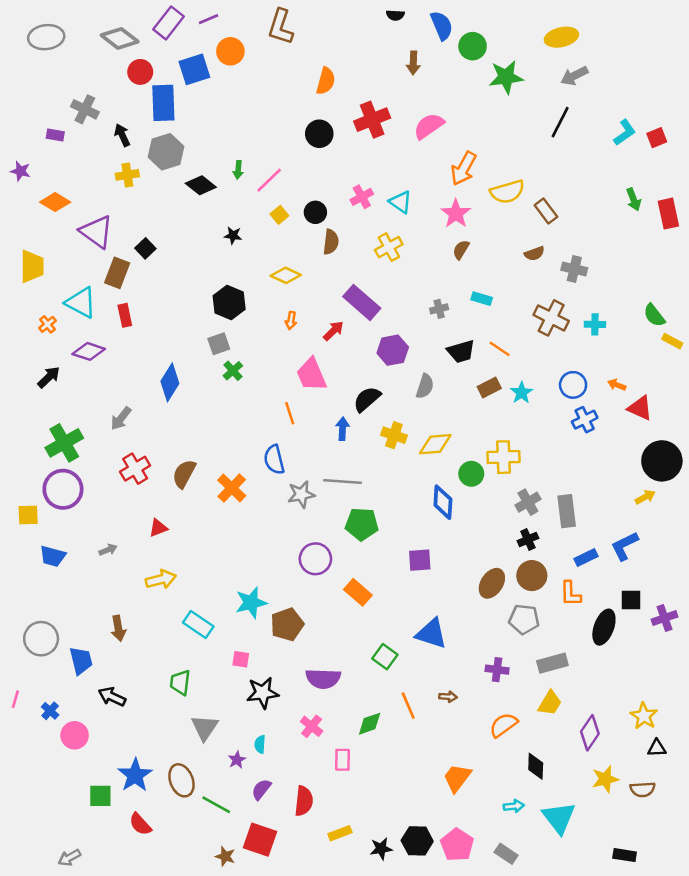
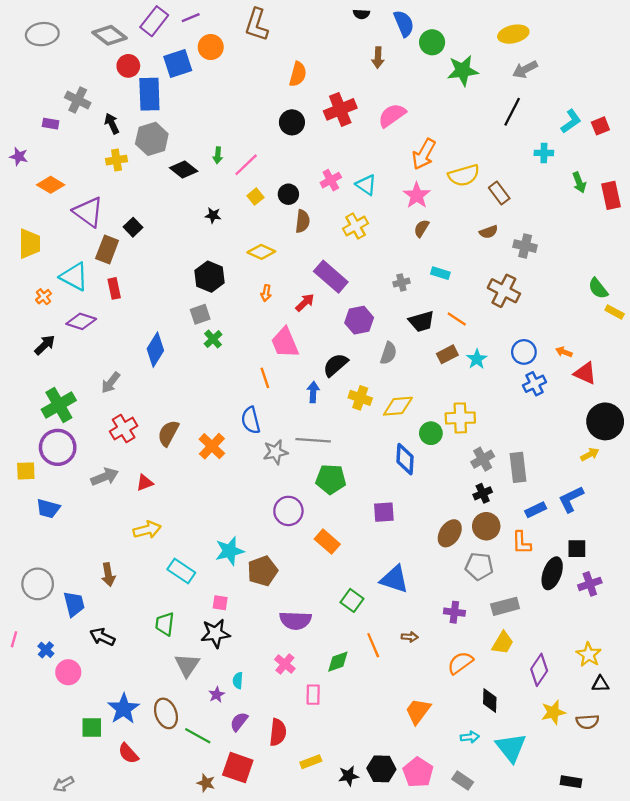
cyan cross: (595, 324) -> (544, 153), moved
gray arrow: (108, 550) -> (105, 477), moved, size x1.6
purple cross: (664, 618) -> (590, 584), moved
black star: (263, 693) -> (215, 633), moved

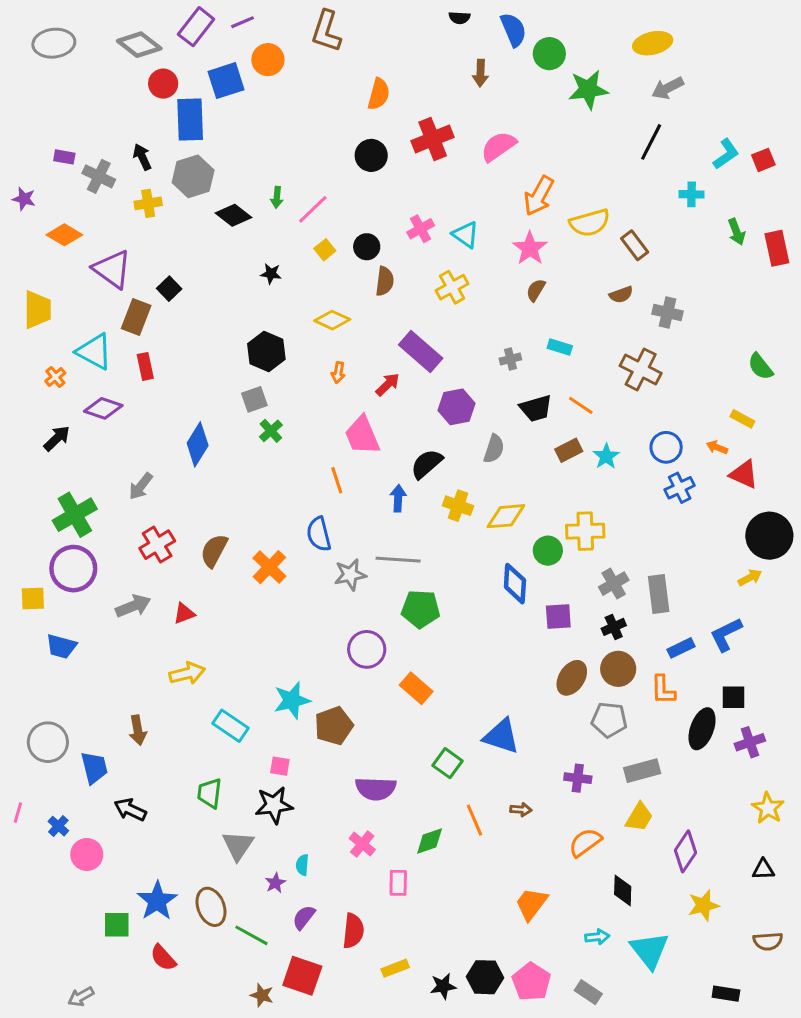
gray cross: (78, 100) -> (99, 176), moved
yellow rectangle: (615, 312) -> (742, 419), moved
purple square: (384, 512) -> (558, 616), moved
yellow star: (589, 655) -> (768, 808), moved
brown semicircle: (587, 722) -> (768, 941), moved

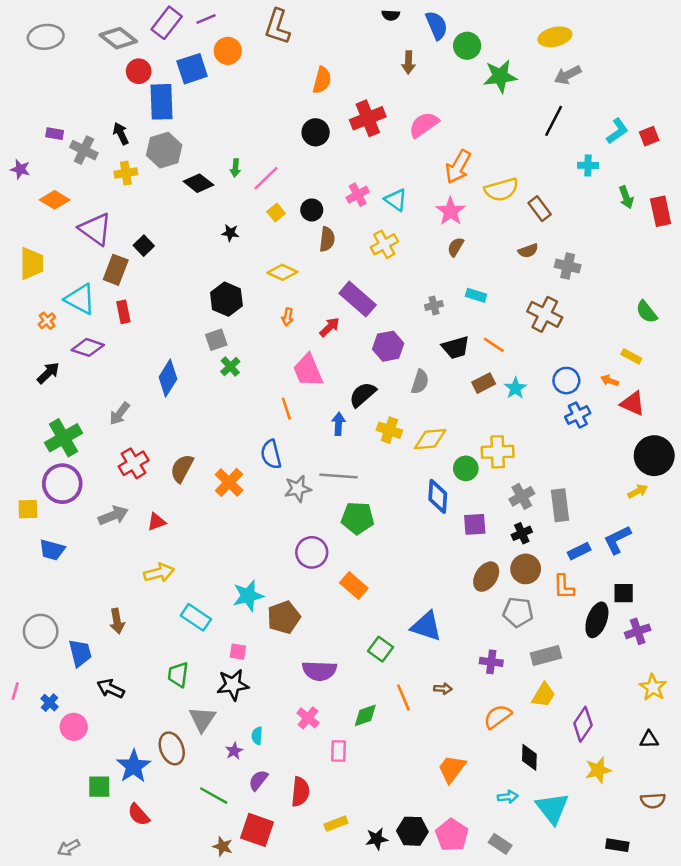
brown ellipse: (211, 907) -> (172, 748), moved

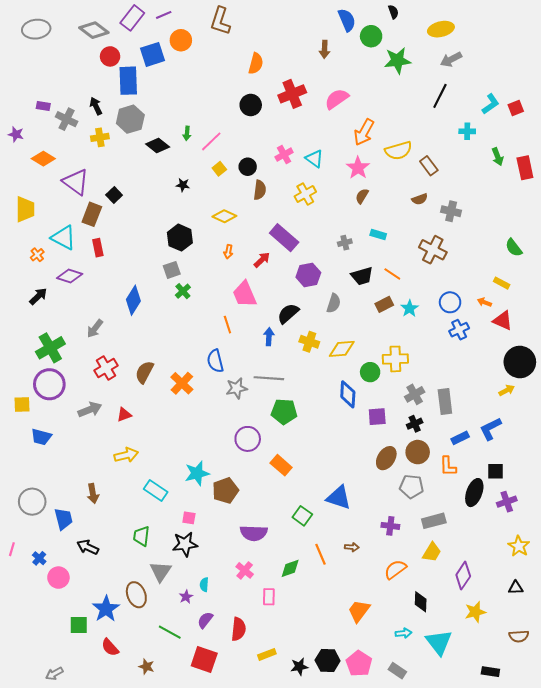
black semicircle: (391, 15) -> (393, 12), moved, turned -112
brown star: (223, 846) -> (146, 667), moved

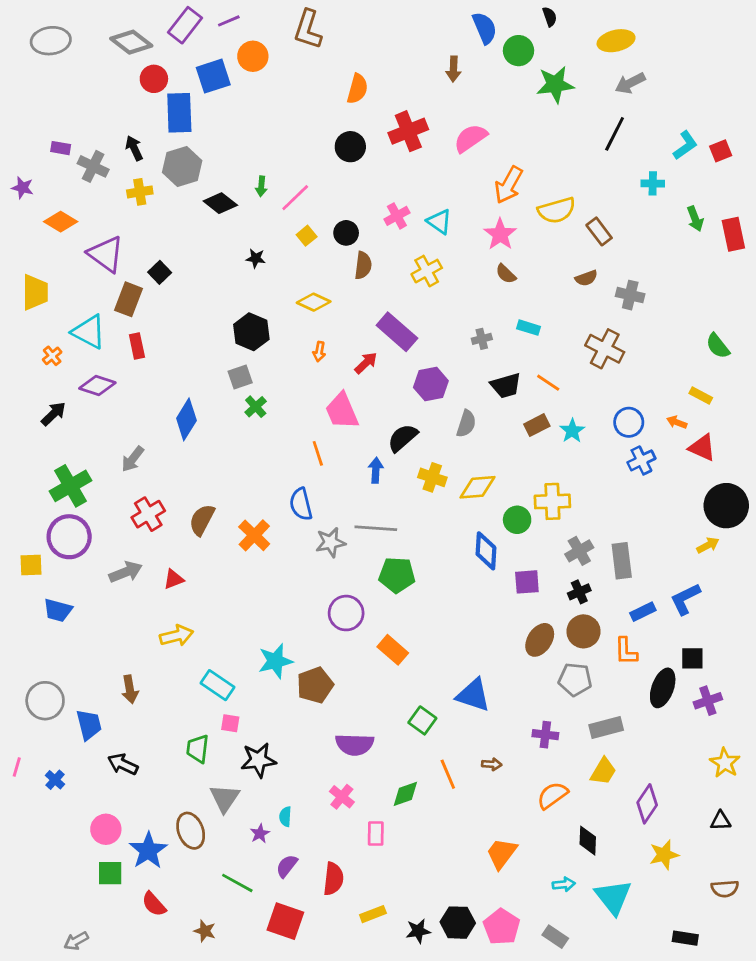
brown semicircle: (362, 196) -> (506, 274), turned -77
pink square: (189, 518) -> (230, 723), moved
pink circle: (58, 578) -> (106, 829), moved

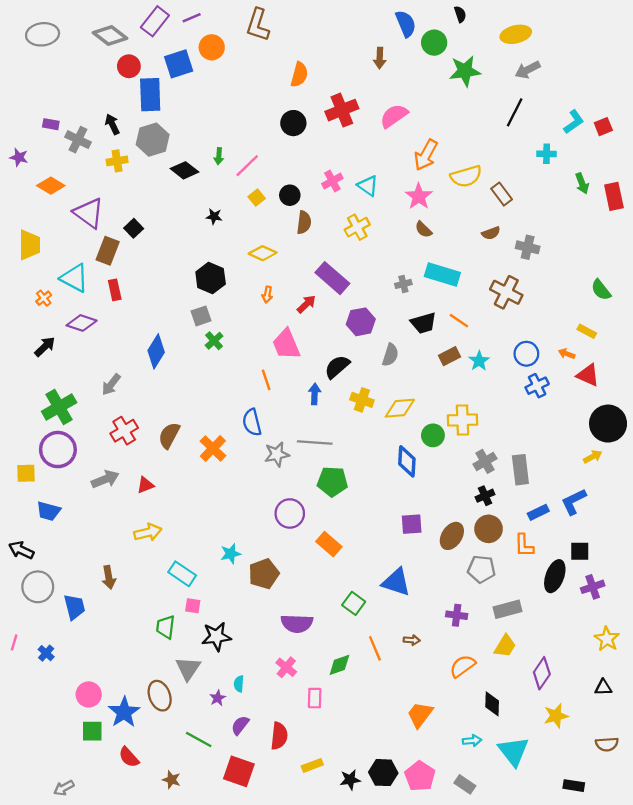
cyan rectangle: (528, 328) -> (442, 274), size x1.8
purple square: (527, 582) -> (412, 524), moved
cyan star: (275, 661) -> (231, 554), size x0.7
black arrow: (123, 764) -> (21, 550), moved

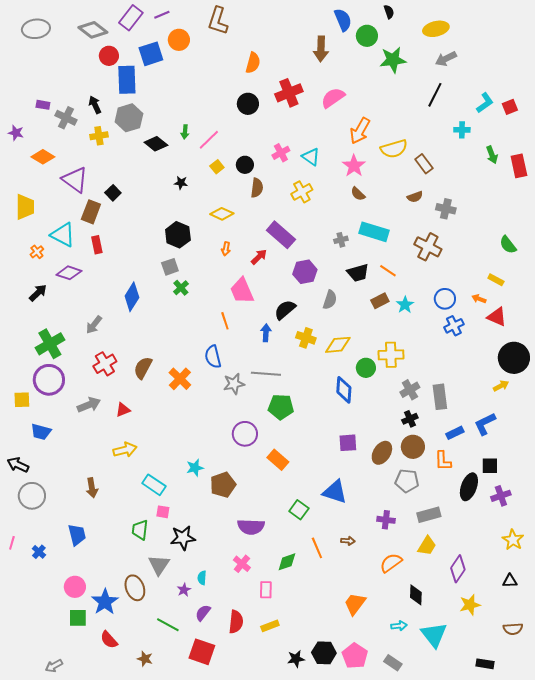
brown arrow: (380, 58) -> (321, 49), size x1.4
blue trapezoid: (74, 607) -> (77, 535), moved
yellow rectangle: (312, 765) -> (270, 626), moved

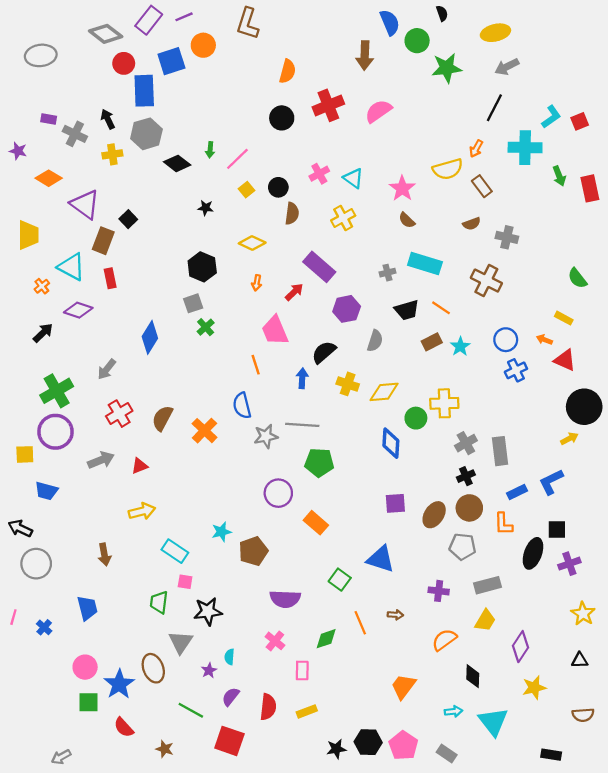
gray ellipse: (36, 29) -> (41, 55), moved
cyan cross: (462, 130) -> (525, 148), size x1.8
orange arrow: (360, 131) -> (476, 149), moved, size x0.6

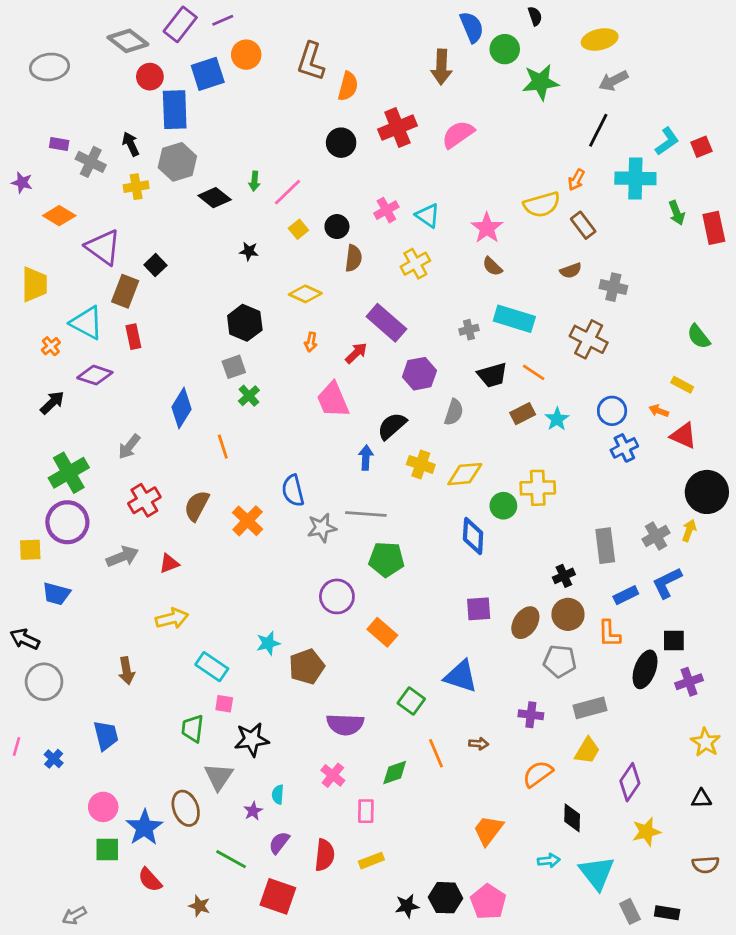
brown L-shape: (248, 24) -> (311, 61), moved
orange line: (256, 365) -> (223, 447), moved
yellow arrow: (569, 439) -> (689, 530), turned -42
gray cross: (466, 443) -> (656, 536), moved
gray rectangle: (447, 753) -> (630, 911), moved, turned 30

